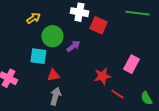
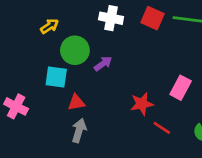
red square: (98, 25) -> (153, 18), moved

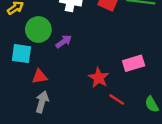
pink rectangle: (181, 88) -> (134, 63), turned 45
red star: (142, 104) -> (99, 78), turned -30

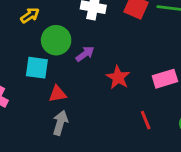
red star: (99, 78) -> (118, 77), moved
red line: (117, 99) -> (146, 120), turned 35

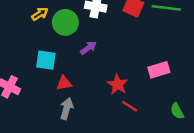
green circle: (56, 40) -> (65, 22), moved
red star: (118, 77) -> (118, 84), moved
red line: (146, 120) -> (130, 106), moved, turned -35

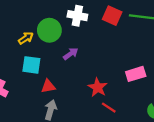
yellow arrow: (40, 14) -> (26, 38), moved

